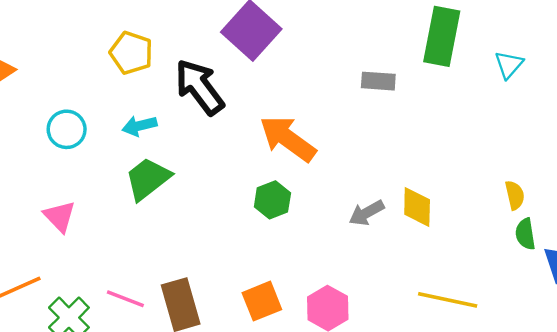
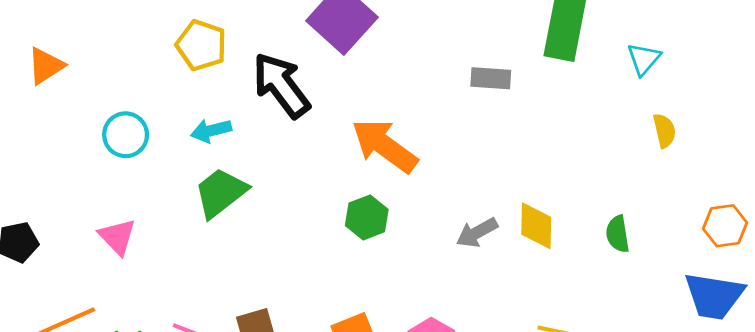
yellow semicircle: (515, 195) -> (664, 131), moved
green semicircle: (525, 234) -> (618, 234), moved

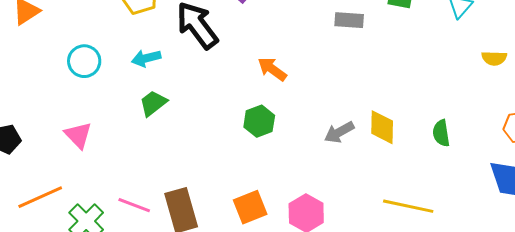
yellow semicircle: (664, 131) -> (494, 58), moved, turned 105
orange arrow: (385, 146) -> (272, 69), size x0.6
green trapezoid: (221, 193) -> (153, 103), size x0.7

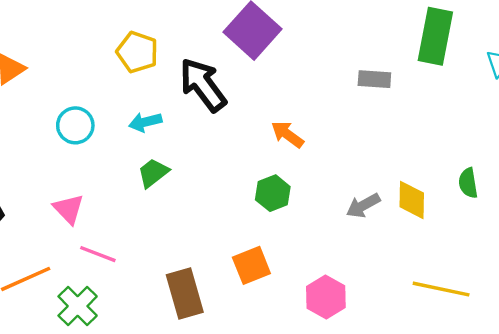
green semicircle: (441, 133) -> (468, 183), moved
pink line: (134, 205) -> (98, 254), moved
orange square: (250, 207) -> (251, 265), moved

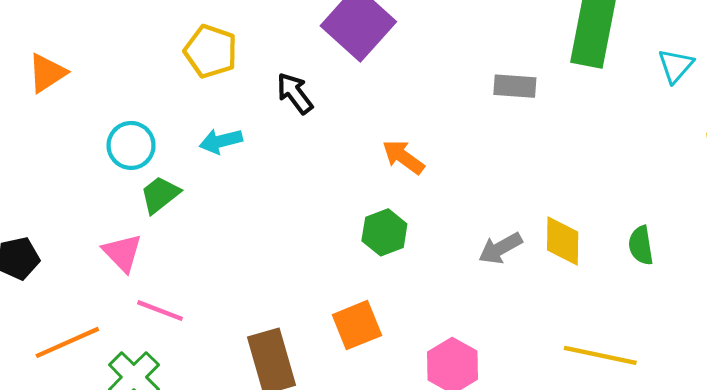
black arrow: (203, 85) -> (295, 93), size x0.6
green trapezoid: (153, 173) -> (160, 195), moved
green semicircle: (468, 183) -> (641, 245), moved

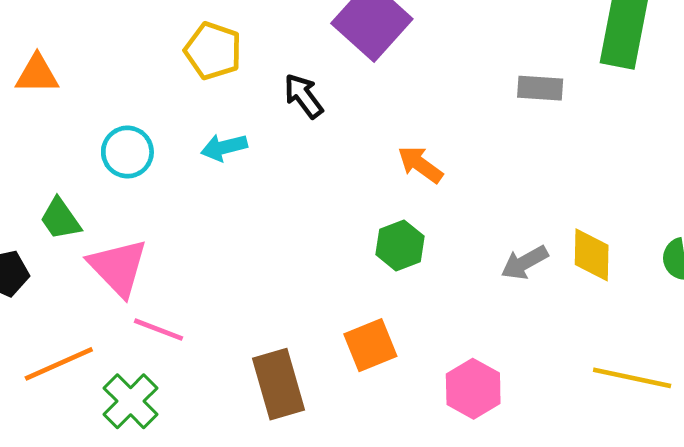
orange triangle: (47, 73) -> (37, 74), turned 33
green trapezoid: (160, 195) -> (60, 219), moved, turned -87
pink triangle: (122, 253) -> (118, 267), size x1.4

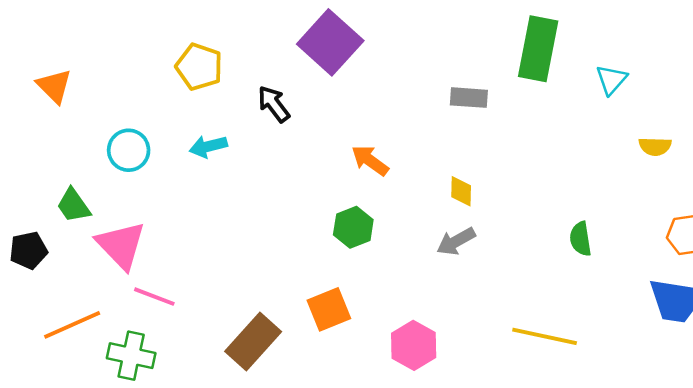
orange triangle: (37, 74) -> (54, 86), turned 45
yellow diamond: (592, 255) -> (461, 191), moved, size x0.7
brown rectangle: (278, 384) -> (253, 342), turned 58
green cross: (131, 401) -> (131, 356), turned -33

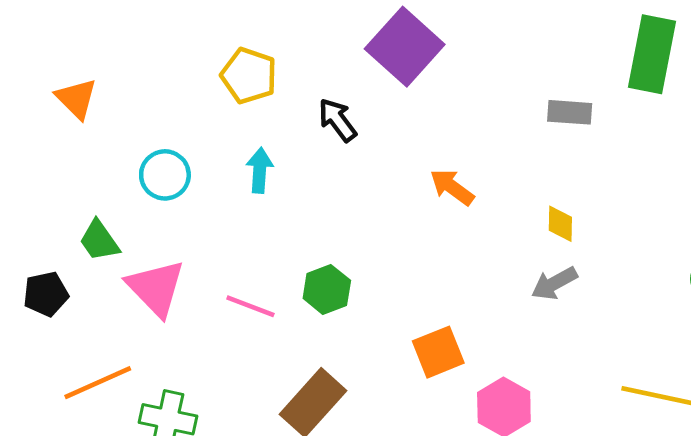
cyan arrow: (208, 146) -> (260, 170), turned 108
green hexagon: (353, 227) -> (327, 289), moved
pink line: (154, 297) -> (250, 306), moved
orange square: (329, 309) -> (438, 352), moved

